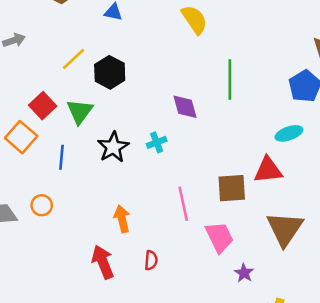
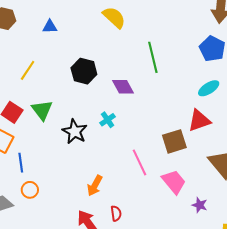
black hexagon: (110, 72) -> (84, 71), moved
blue line: (61, 157) -> (21, 163), moved
orange arrow: (122, 219) -> (95, 186), turned -125
red semicircle: (151, 260) -> (116, 213), moved

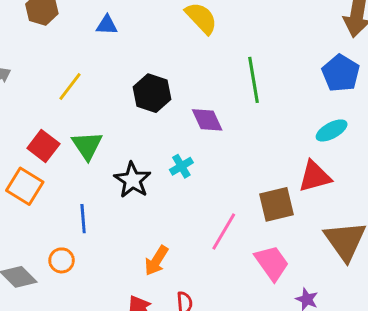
pink line: (139, 162) -> (224, 231), turned 52
blue line: (21, 163) -> (83, 219), moved

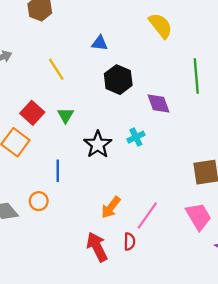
blue triangle: (107, 25) -> (100, 43), moved
yellow line: (70, 86) -> (56, 69), turned -75
green triangle: (87, 146) -> (66, 115), size x0.7
pink line: (224, 231) -> (147, 215), moved

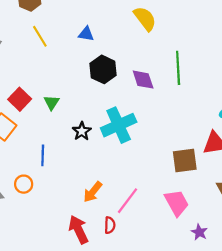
yellow line: (56, 69) -> (40, 36), moved
purple diamond: (158, 103) -> (143, 80), moved
cyan cross: (136, 137) -> (119, 125), size x2.0
black star: (98, 144) -> (82, 131), size x0.7

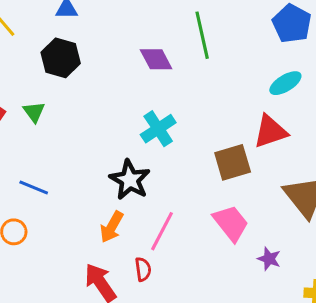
black hexagon: (103, 69) -> (61, 58), moved
cyan cross: (119, 125) -> (158, 129), moved, size x0.7
black star: (82, 131) -> (130, 180), moved, size x1.5
blue line: (43, 155) -> (34, 188), turned -60

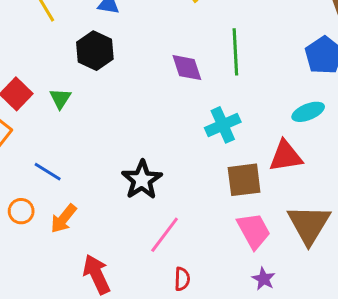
cyan cross: (158, 129) -> (223, 125), moved
pink trapezoid: (231, 223) -> (254, 231), moved
orange arrow: (112, 227) -> (64, 219), moved
red semicircle: (143, 269) -> (182, 279), moved

